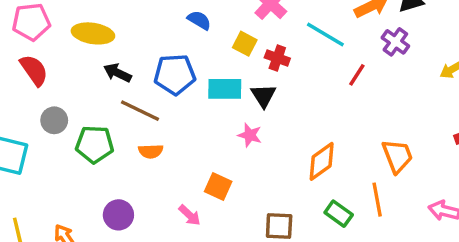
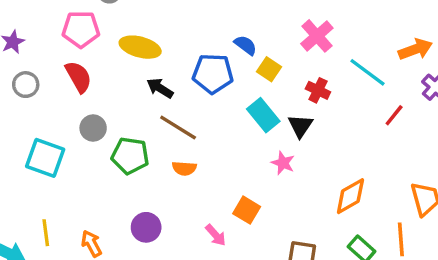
yellow square: (245, 44) -> (269, 69), moved
blue pentagon: (175, 74) -> (213, 74), moved
cyan rectangle: (225, 89) -> (263, 115), turned 44

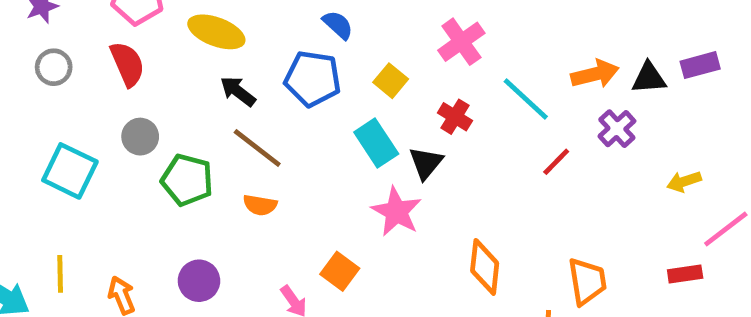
blue semicircle: (245, 45) -> (338, 25), moved
pink star: (283, 163) -> (396, 212), size x1.5
orange diamond: (350, 196) -> (485, 267), turned -60

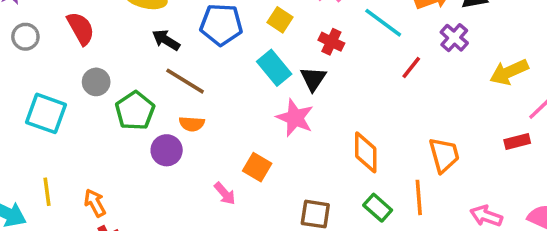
green pentagon: (187, 180) -> (135, 111), turned 30
yellow arrow: (684, 181) -> (509, 72), size x1.5
purple circle: (199, 281) -> (167, 150), moved

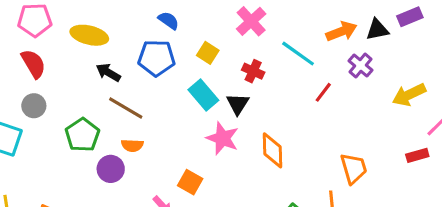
gray circle: (96, 82) -> (34, 106), moved
orange diamond: (366, 152) -> (272, 150), moved

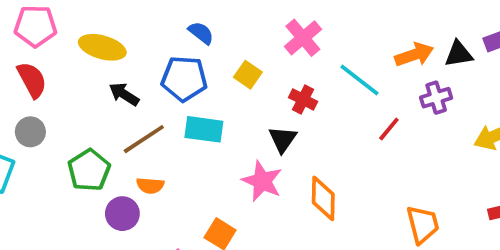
purple cross: (360, 66) -> (436, 98), turned 30
cyan rectangle: (203, 95) -> (204, 129), moved, turned -44
brown line: (126, 108) -> (144, 139), turned -66

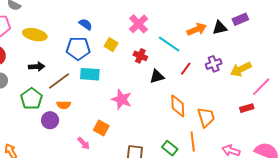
black arrow: (124, 94) -> (37, 67), moved, turned 147
purple cross: (436, 98) -> (214, 64), moved
black triangle: (283, 139) -> (157, 76), moved, turned 42
orange diamond: (323, 198) -> (178, 106), moved

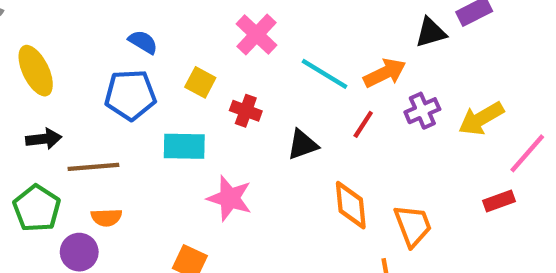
orange arrow: (197, 29) -> (385, 73), moved
yellow ellipse: (35, 35) -> (36, 71), turned 55
red cross: (140, 56) -> (246, 111), moved
cyan rectangle: (90, 74) -> (184, 146), moved
brown line: (59, 81) -> (93, 167), turned 35

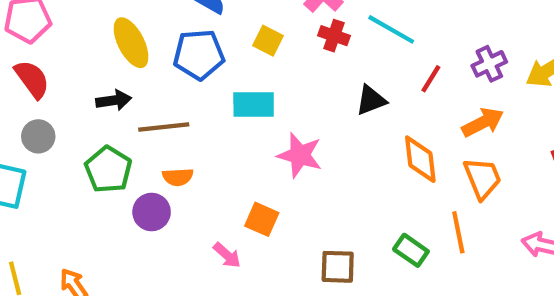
yellow ellipse: (36, 71) -> (131, 43), moved
orange arrow: (385, 73) -> (483, 122), moved
red cross: (246, 111) -> (334, 36), moved

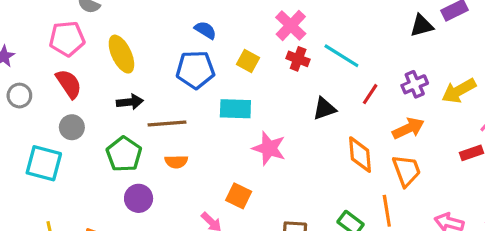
yellow ellipse: (131, 43) -> (121, 54), moved
purple circle: (152, 212) -> (139, 198), moved

